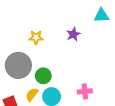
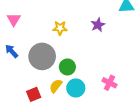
pink cross: (85, 91) -> (109, 83), turned 32

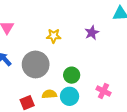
green circle: (67, 67) -> (72, 75), moved
yellow semicircle: (56, 86) -> (49, 94), turned 48

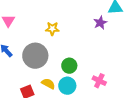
purple star: (92, 33) -> (100, 23), moved
yellow semicircle: (49, 94) -> (48, 84), turned 32

